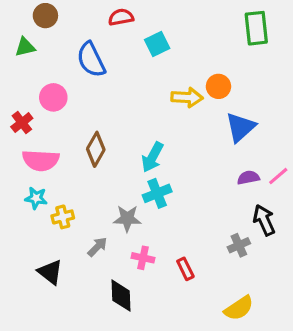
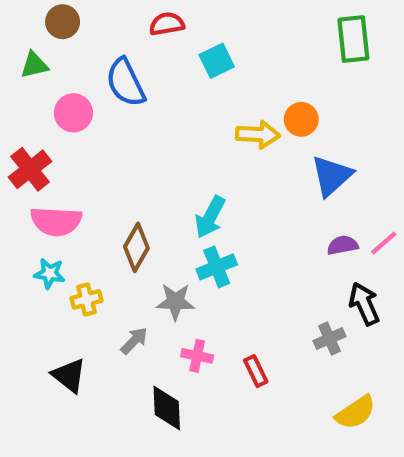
pink circle: (53, 97) -> (73, 113), moved
red cross: (22, 123) -> (30, 169), size x1.4
brown diamond: (96, 149) -> (136, 247), moved
yellow semicircle: (239, 308) -> (356, 412), moved

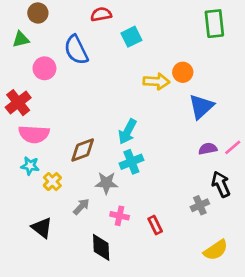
brown diamond: (136, 247) -> (83, 150), turned 40
yellow cross: (86, 299) -> (52, 182), turned -30

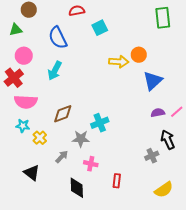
pink circle: (44, 68) -> (24, 56), moved
cyan arrow: (127, 132) -> (55, 71), moved
red rectangle: (155, 225) -> (117, 181), moved, turned 32

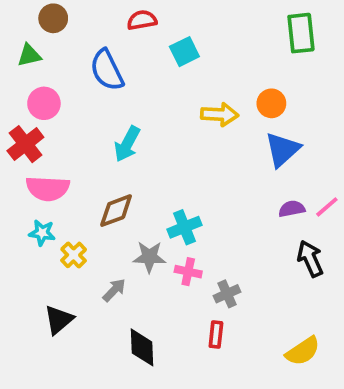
orange circle: (139, 55) -> (271, 103), moved
cyan arrow: (55, 71) -> (127, 144), moved
gray cross: (152, 156) -> (227, 294), moved
pink cross: (91, 164) -> (188, 272), moved
black triangle: (32, 173) -> (59, 320), turned 42

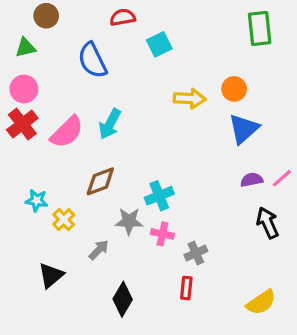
pink circle: (44, 103) -> (24, 89), moved
pink semicircle: (48, 188) -> (67, 132), moved, turned -48
black diamond: (142, 347) -> (123, 299), turned 32

